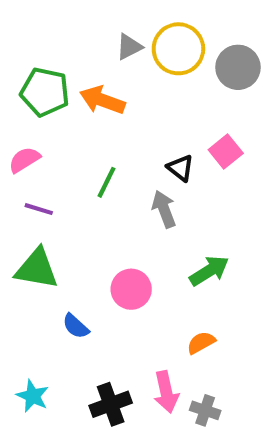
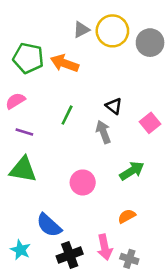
pink square: (226, 152) -> (150, 123), moved
blue semicircle: (76, 326) -> (49, 225), moved, size x1.5

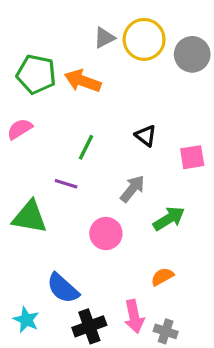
pink square: (150, 123) -> (192, 157), turned 30
purple line: (24, 132) -> (66, 184), moved
gray arrow: (103, 132) -> (132, 189), moved, turned 60

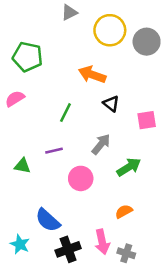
gray triangle: (104, 38) -> (69, 12), moved
orange arrow: (83, 81) -> (92, 75), moved
purple line: (66, 184) -> (54, 151), moved, turned -30
green triangle: (30, 217) -> (22, 166), size x0.6

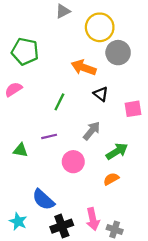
gray circle: (147, 42) -> (118, 53), moved
orange semicircle: (124, 211) -> (111, 179), moved

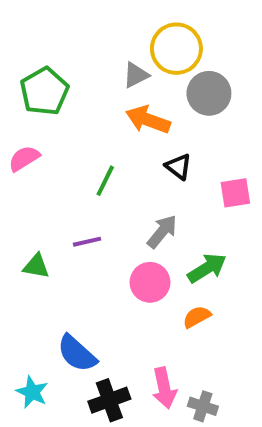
gray triangle: (63, 11) -> (136, 75), moved
green pentagon: (25, 51) -> (44, 91), turned 30
pink circle: (73, 162) -> (150, 282), moved

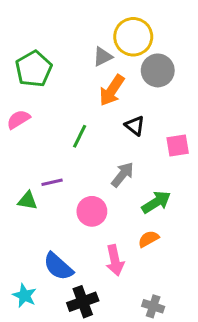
orange arrow: (148, 120) -> (112, 90), turned -76
purple line: (87, 242) -> (52, 182), moved
pink circle: (150, 282) -> (92, 211), moved
pink arrow: (164, 388) -> (115, 260), moved

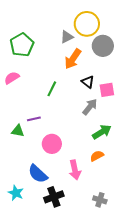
pink square: (178, 145) -> (107, 90), moved
gray arrow: (123, 175) -> (90, 107), moved
pink circle: (92, 211) -> (52, 144), moved

